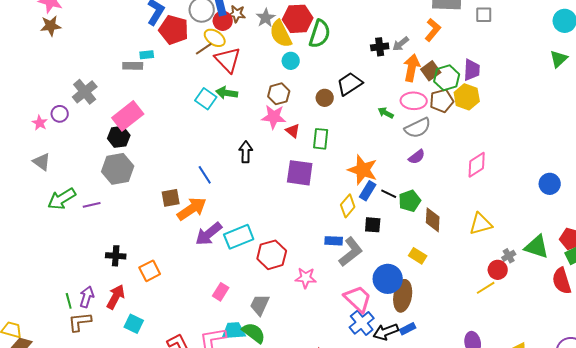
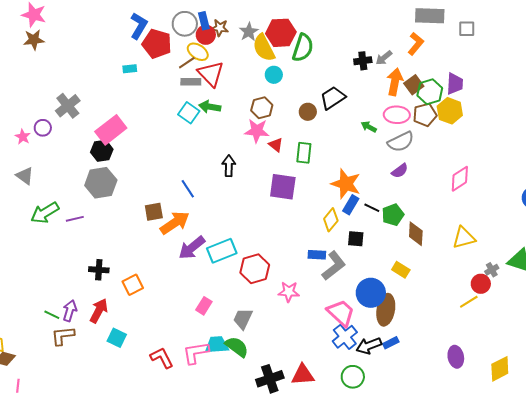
gray rectangle: (133, 66) -> (191, 82), moved
green line: (69, 301) -> (52, 315), turned -49

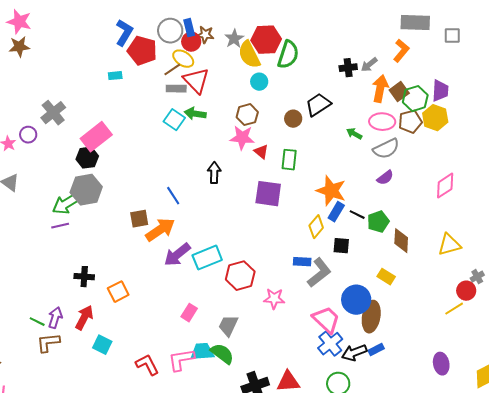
green arrow: (45, 213) -> (66, 204), moved

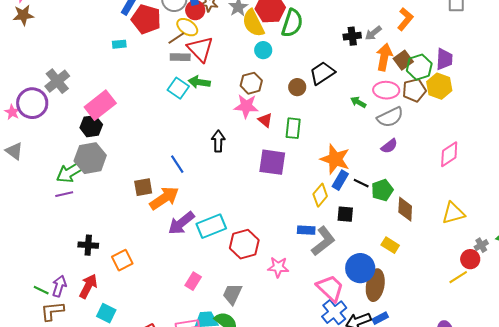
purple circle: (28, 135) -> (32, 103), size x1.8

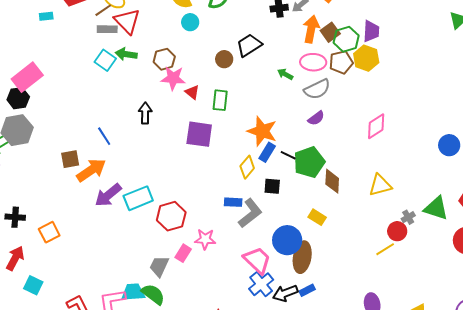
brown hexagon: (251, 83) -> (164, 59), moved
green pentagon: (382, 190) -> (309, 162), size x1.4
pink rectangle: (193, 281) -> (183, 253), moved

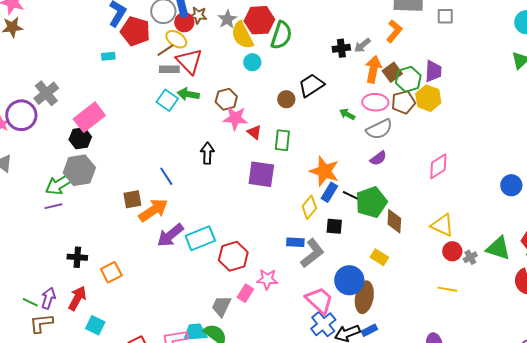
yellow triangle: (380, 185) -> (442, 225), turned 40
red circle: (397, 231) -> (452, 251), moved
yellow line: (385, 249) -> (447, 289), turned 42

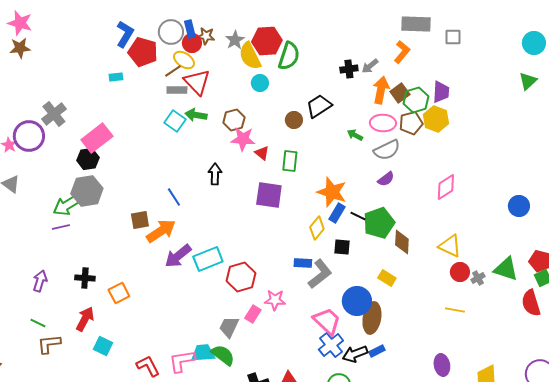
purple arrow: (48, 298) -> (40, 281), moved

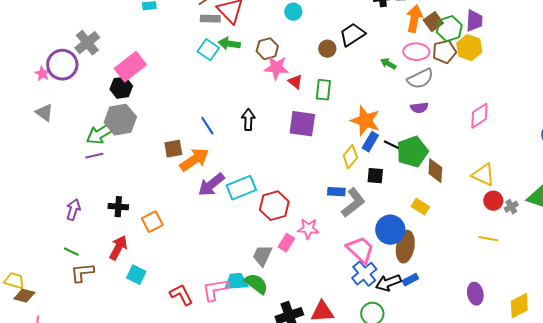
black arrow: (215, 174) -> (248, 120), moved
purple semicircle: (386, 179) -> (419, 108), turned 30

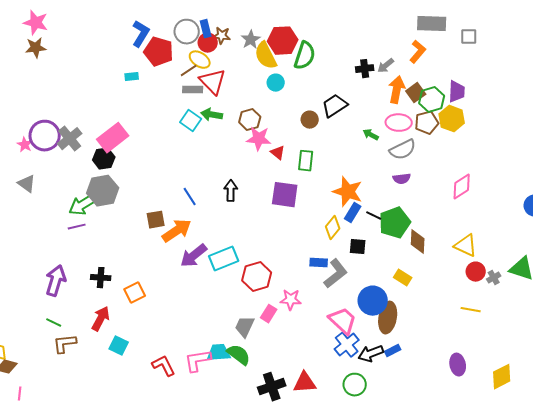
gray cross: (87, 43) -> (70, 139), moved
purple arrow: (73, 210) -> (56, 281), size x1.4

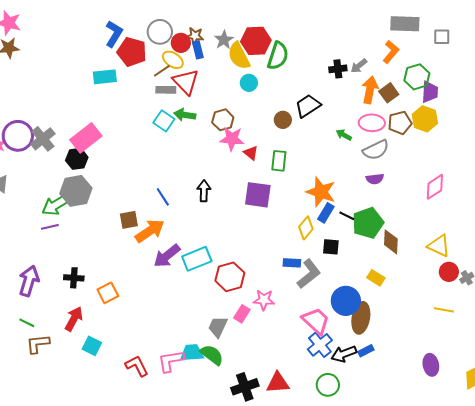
blue rectangle: (206, 29) -> (198, 50), moved
cyan rectangle: (132, 77) -> (105, 77), size x1.6
green hexagon: (432, 100) -> (417, 77), moved

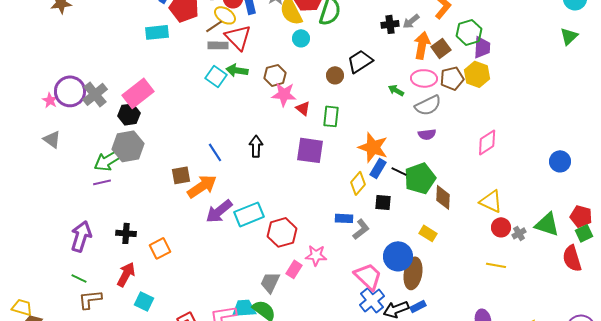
gray L-shape: (309, 274) -> (361, 229), size x0.7

